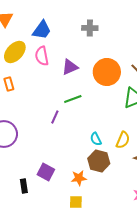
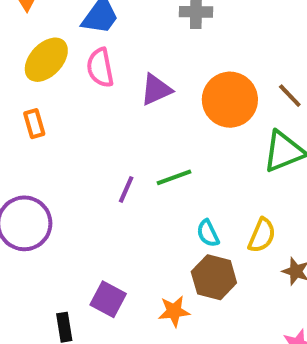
green line: (73, 99) -> (174, 177), moved

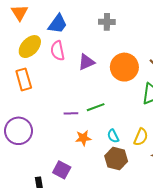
orange rectangle: (34, 124) -> (24, 79), size x1.5
purple line: (126, 189) -> (71, 113), turned 64
orange star: (174, 311) -> (83, 138), moved

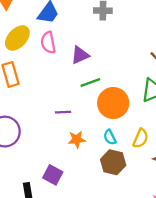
orange circle: (124, 67) -> (113, 103), moved
green line: (96, 107) -> (90, 82), moved

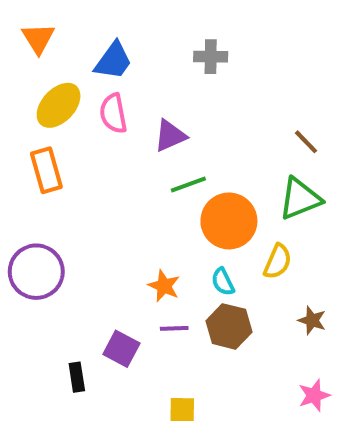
purple line: (63, 112) -> (174, 328), moved
yellow semicircle: (141, 138) -> (278, 262), moved
orange star: (77, 140) -> (164, 286), turned 30

